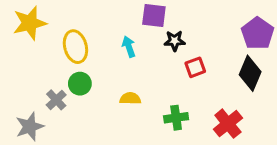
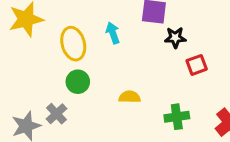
cyan arrow: (129, 47) -> (113, 33), moved
gray cross: (56, 100) -> (56, 114), moved

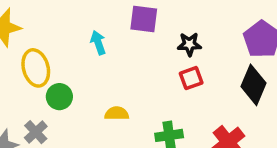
black star: (175, 38) -> (189, 44), moved
yellow ellipse: (73, 44) -> (36, 68), moved

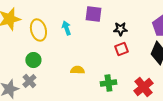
yellow ellipse: (36, 68) -> (38, 30), moved
green circle: (59, 97) -> (33, 60), moved

